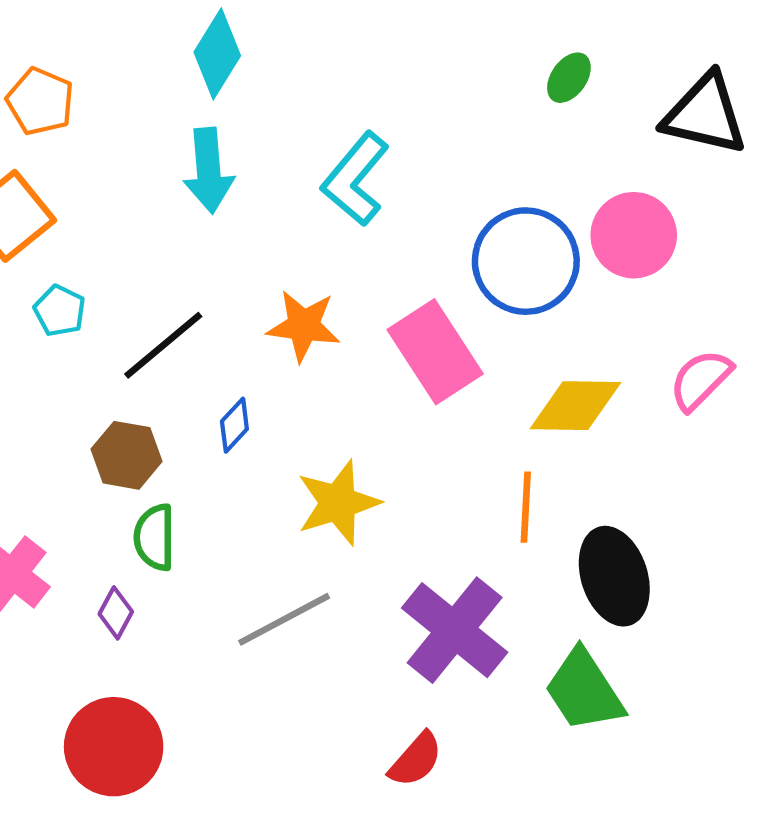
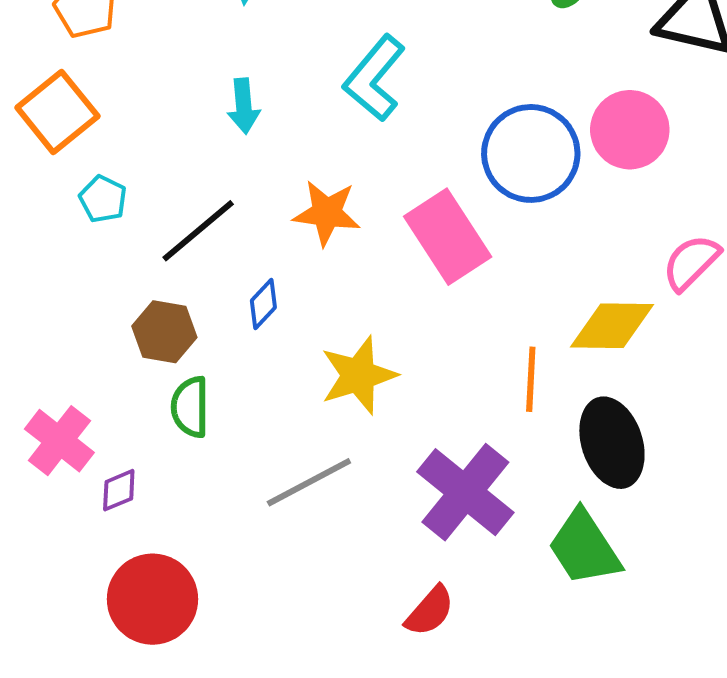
cyan arrow: (209, 170) -> (244, 106), moved, size x0.7
yellow diamond: (575, 406) -> (612, 326), moved
purple diamond: (116, 613) -> (119, 490), moved, turned 39

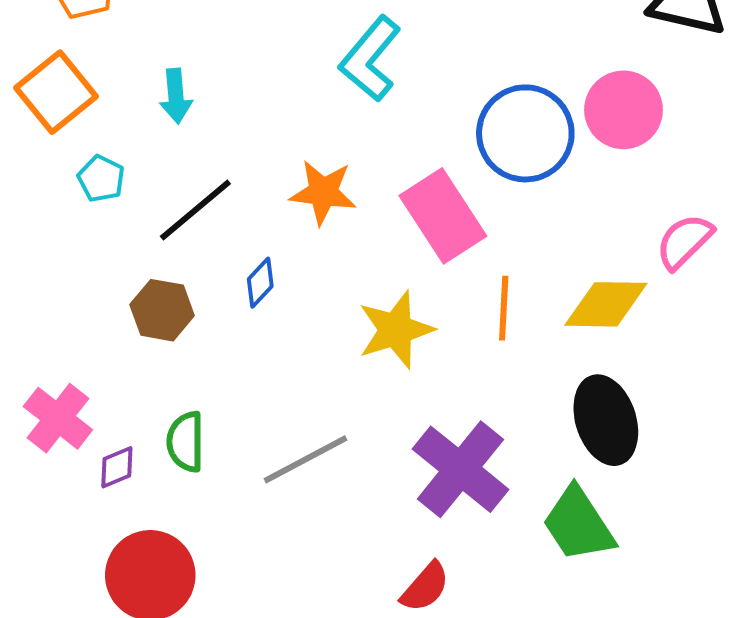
cyan arrow: (244, 106) -> (176, 96), moved
yellow star: (358, 375) -> (396, 330), moved
orange line: (531, 379) -> (504, 308), moved
green semicircle: (190, 407) -> (186, 442), moved

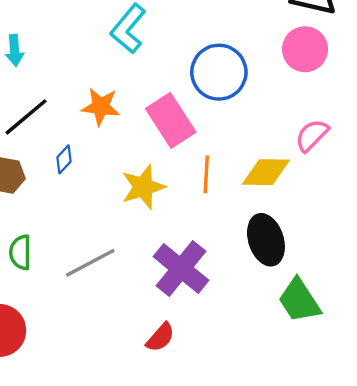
pink circle: (624, 110) -> (305, 49), moved
green trapezoid: (578, 524) -> (299, 301), moved

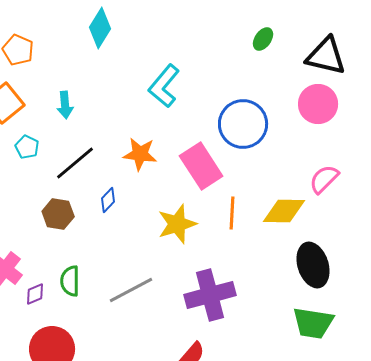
black ellipse: (266, 240) -> (313, 265), moved
purple cross: (181, 268) -> (210, 295), turned 36
green trapezoid: (299, 301) -> (313, 323), turned -48

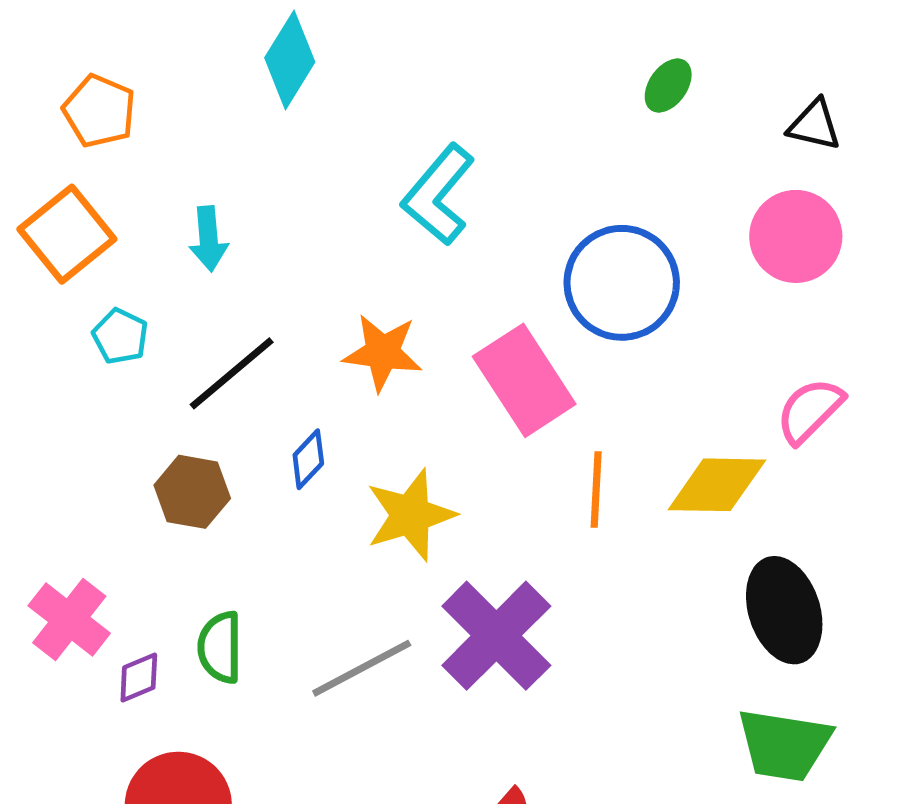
black triangle: (326, 56) -> (814, 125), size x0.6
yellow star: (177, 224) -> (410, 515), moved
purple cross: (210, 295) -> (496, 636), moved, turned -30

